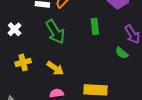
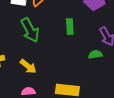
green semicircle: (122, 53) -> (95, 54), turned 128

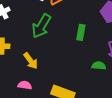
green arrow: (30, 30) -> (41, 26), turned 45

